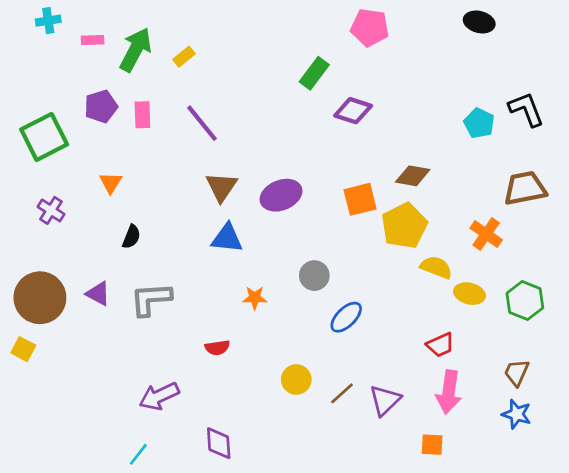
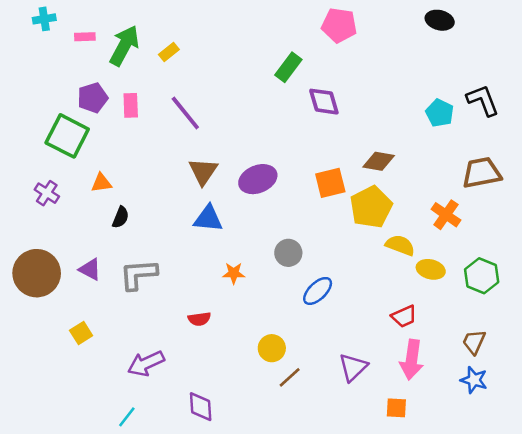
purple diamond: (353, 111) -> (324, 102), turned 56
green square: (44, 137) -> (67, 136), moved, turned -36
orange triangle: (111, 183) -> (101, 183), moved, turned 50
yellow square: (23, 349) -> (81, 333), moved, turned 30
brown line: (342, 393) -> (290, 377), moved

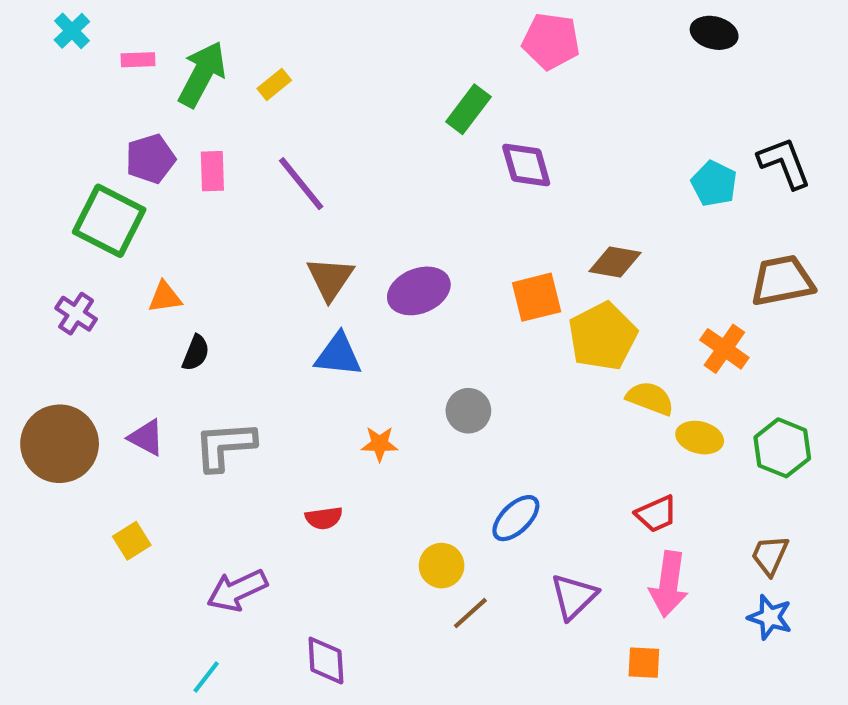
cyan cross: (44, 19) -> (72, 31), turned -35
blue ellipse: (318, 291) -> (516, 518), moved

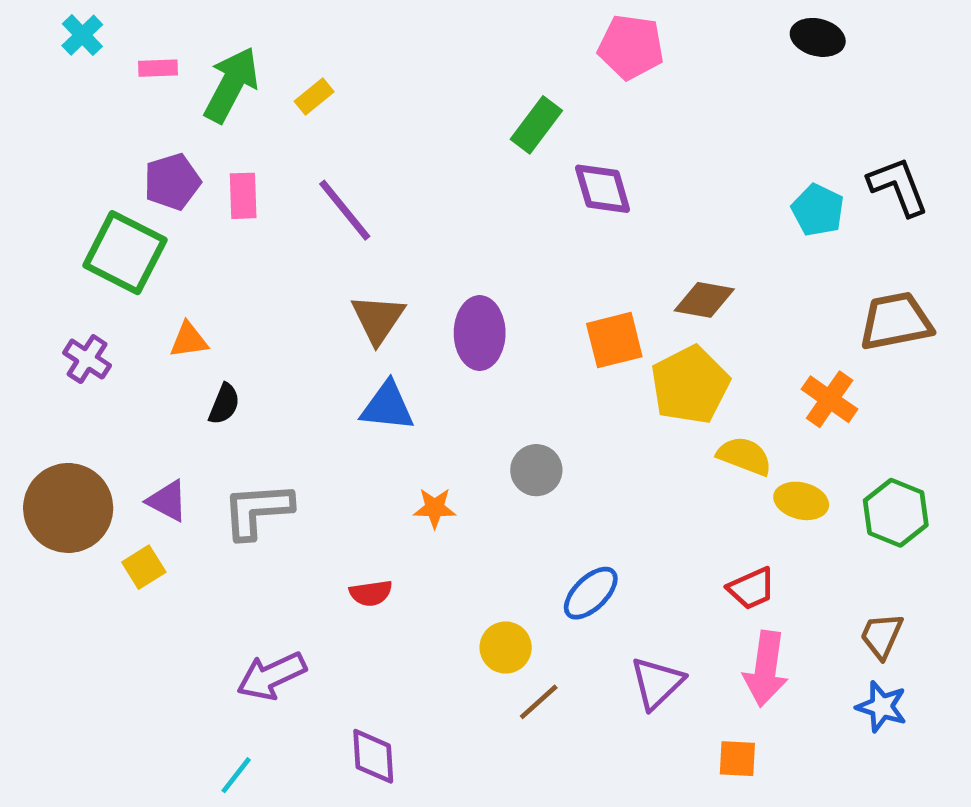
purple ellipse: (419, 291) -> (480, 333), turned -68
yellow square: (132, 541) -> (144, 567), moved

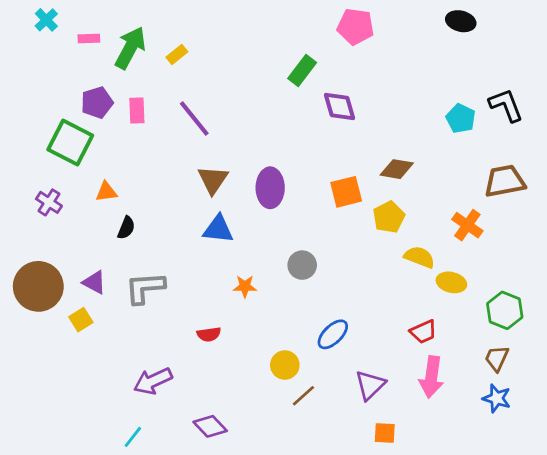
yellow pentagon: (690, 385) -> (389, 217), size x0.7
green hexagon: (896, 513) -> (505, 310), moved
purple diamond: (373, 756) -> (210, 426), turned -40
orange square: (737, 759) -> (385, 433), moved

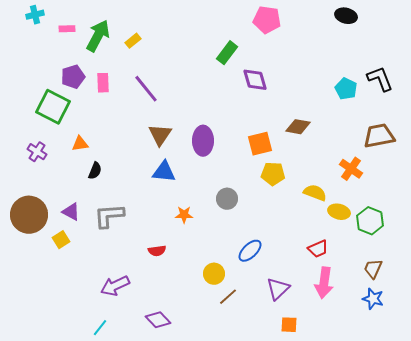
cyan cross: (46, 20) -> (35, 15), turned 30
yellow pentagon: (389, 217) -> (273, 174), moved, turned 30
green hexagon: (505, 310) -> (370, 221), moved

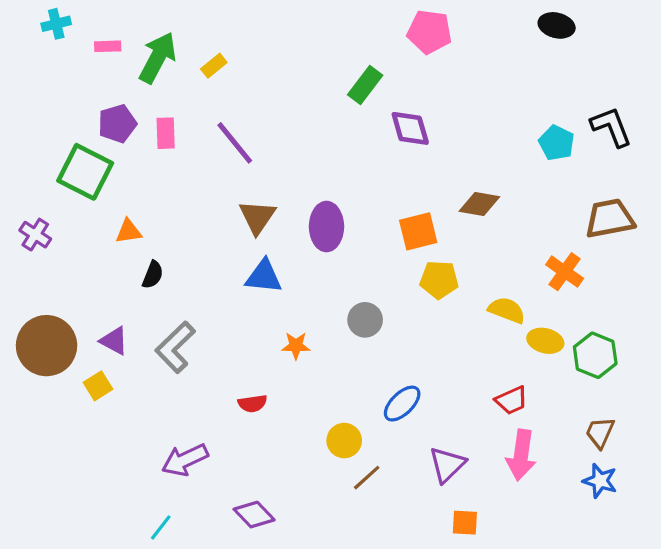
purple cross: (37, 152) -> (35, 235), moved
gray L-shape: (109, 216) -> (175, 347), turned -40

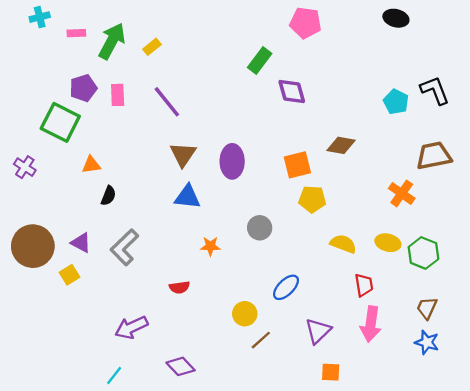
yellow semicircle: (507, 310) -> (343, 244), moved
red trapezoid: (512, 400) -> (364, 285), turned -75

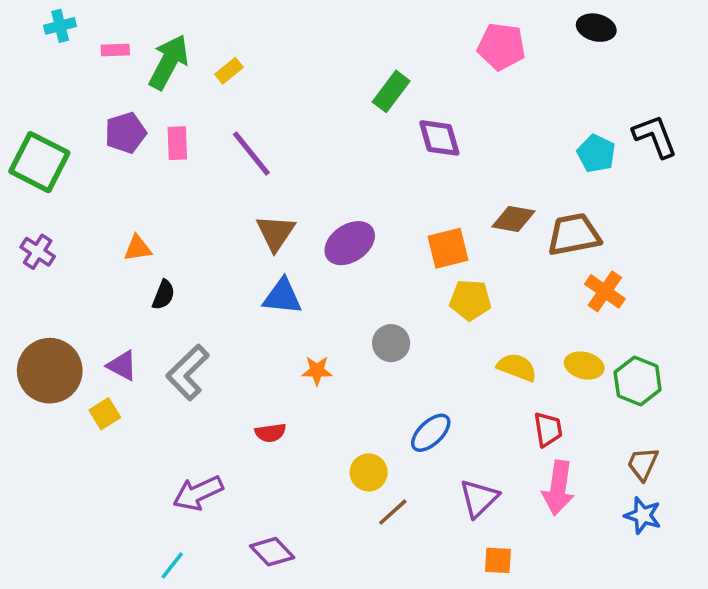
pink pentagon: (305, 23) -> (501, 47), moved
green square: (60, 122) -> (39, 162), moved
brown trapezoid: (434, 156) -> (574, 234), moved
purple ellipse: (232, 161) -> (350, 243), turned 56

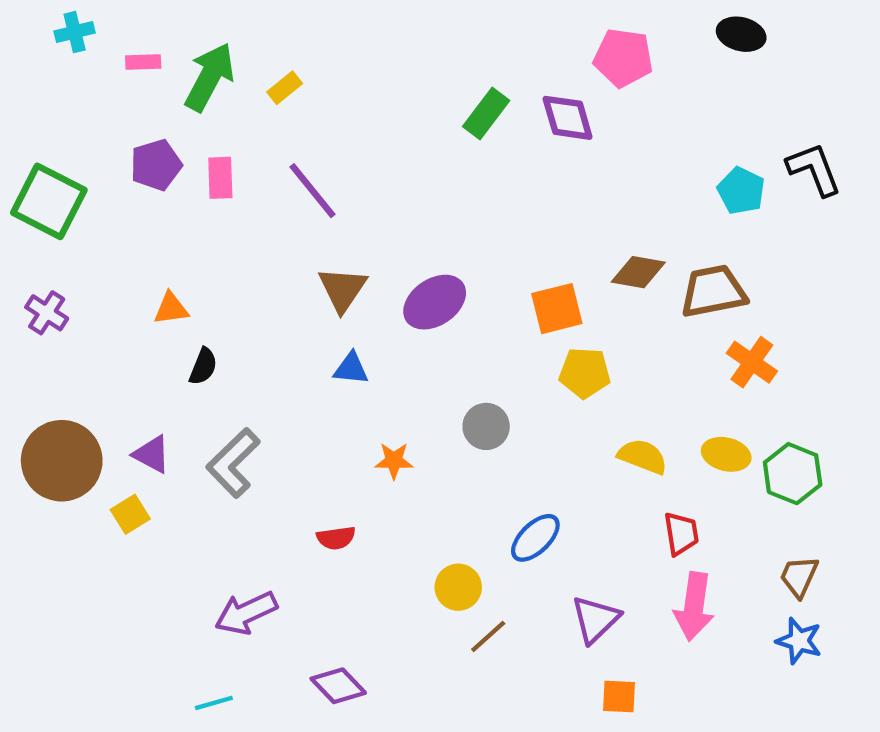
purple diamond: (439, 138) -> (568, 118), moved
blue triangle: (282, 297) -> (351, 369), size x0.7
cyan line: (172, 566) -> (214, 703), turned 36

